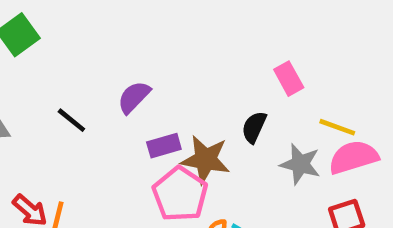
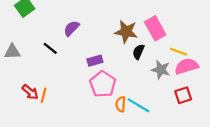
pink rectangle: (289, 79) -> (155, 28), size x1.5
purple semicircle: (134, 97) -> (71, 28), moved
brown star: (206, 160) -> (126, 32), moved

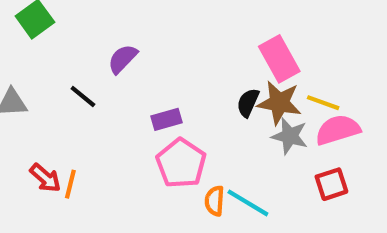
brown star: (126, 32) -> (279, 103), moved

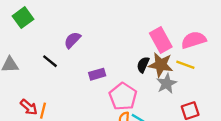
pink semicircle: (338, 130) -> (194, 40), moved
gray star: (290, 136) -> (167, 84), turned 30
pink pentagon: (181, 163) -> (123, 97), moved

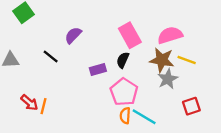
pink rectangle: (161, 40) -> (130, 35), moved
pink semicircle: (194, 40) -> (170, 35), moved
black semicircle: (143, 65) -> (123, 60), moved

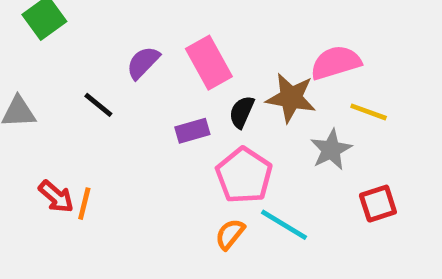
pink rectangle: (130, 35) -> (209, 63), moved
brown star: (162, 60) -> (291, 98), moved
orange semicircle: (125, 116) -> (230, 234), moved, turned 35

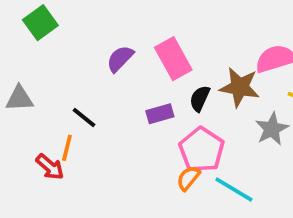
black line: (98, 105) -> (84, 117), moved
orange line: (84, 204) -> (67, 148), moved
orange semicircle: (230, 234) -> (188, 178), moved

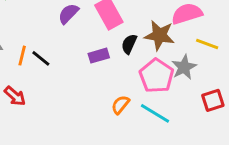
orange line: (67, 148) -> (22, 56), moved
pink pentagon: (202, 150) -> (157, 76), moved

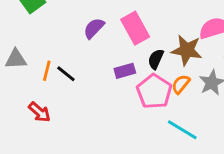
pink pentagon: (157, 76) -> (154, 91), moved
orange semicircle: (120, 105) -> (181, 84), moved

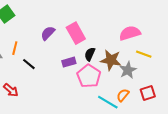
brown star: (187, 50) -> (111, 60), moved
orange line: (47, 71) -> (15, 48), moved
orange semicircle: (181, 84) -> (123, 95), moved

